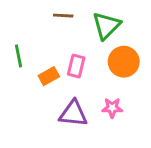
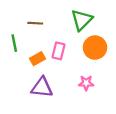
brown line: (63, 16) -> (35, 23), moved
purple triangle: (73, 114) -> (42, 87), moved

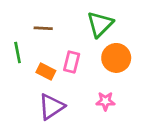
orange rectangle: (37, 59) -> (46, 71), turned 56
purple triangle: (42, 87) -> (51, 107), turned -40

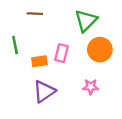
brown line: (43, 28) -> (35, 14), moved
orange rectangle: (46, 71) -> (39, 61), turned -35

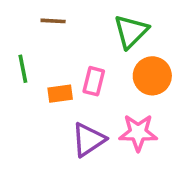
pink star: (91, 87) -> (138, 133), size x1.5
purple triangle: (44, 91) -> (88, 140), moved

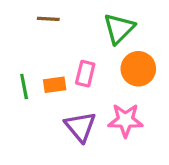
green line: (23, 69) -> (24, 86), moved
purple triangle: (88, 140) -> (80, 127), turned -36

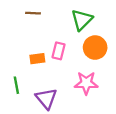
green line: (24, 86) -> (16, 85), moved
purple triangle: (80, 127) -> (46, 99), moved

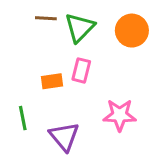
green triangle: (82, 20) -> (80, 27), moved
orange circle: (95, 48) -> (132, 31), moved

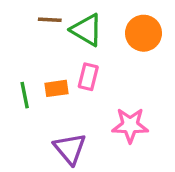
green triangle: (80, 27) -> (87, 30), turned -44
green line: (23, 118) -> (25, 95), moved

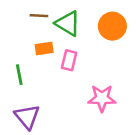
orange rectangle: (56, 88) -> (44, 48), moved
purple triangle: (70, 149) -> (27, 117), moved

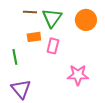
green triangle: (68, 23) -> (52, 18), turned 35

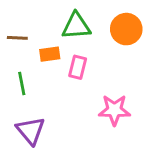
brown line: (30, 12) -> (17, 38), moved
green triangle: (52, 18) -> (76, 26), turned 50

